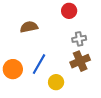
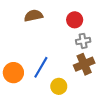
red circle: (69, 11) -> (75, 20), moved
brown semicircle: (29, 27) -> (33, 16), moved

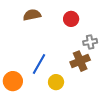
gray cross: (83, 41) -> (90, 42), moved
orange circle: (13, 73) -> (13, 81), moved

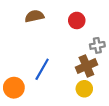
yellow circle: (56, 82) -> (84, 89), moved

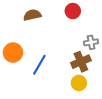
red circle: (77, 20) -> (73, 11), moved
orange circle: (14, 88) -> (13, 53), moved

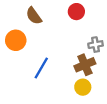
brown semicircle: (32, 15) -> (34, 16), turned -114
orange circle: (13, 53) -> (16, 40), moved

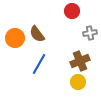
brown semicircle: (34, 16) -> (37, 34), moved
gray cross: (96, 45) -> (90, 33), moved

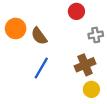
orange circle: (15, 38) -> (16, 29), moved
yellow circle: (78, 82) -> (91, 89), moved

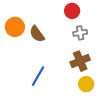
gray cross: (96, 35) -> (80, 33), moved
blue line: (41, 68) -> (38, 76), moved

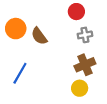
blue line: (38, 76) -> (20, 73), moved
yellow circle: (86, 84) -> (80, 88), moved

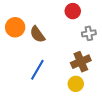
gray cross: (85, 35) -> (89, 33), moved
blue line: (20, 73) -> (37, 70), moved

